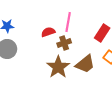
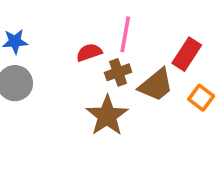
brown trapezoid: (85, 64) -> (156, 85), moved

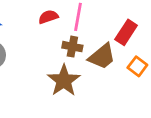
red semicircle: (89, 52) -> (48, 17), moved
brown cross: (118, 72) -> (72, 47), turned 30

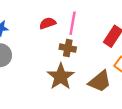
brown trapezoid: (102, 56) -> (100, 81), moved

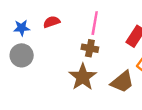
red semicircle: (48, 23) -> (52, 22), moved

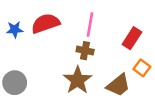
red semicircle: (52, 22) -> (46, 23), size x1.6
gray circle: (22, 55) -> (15, 83), moved

